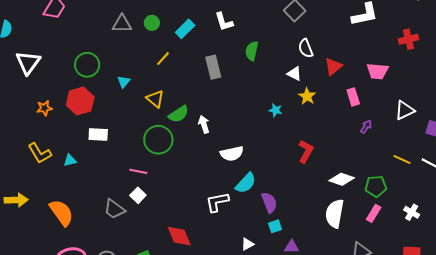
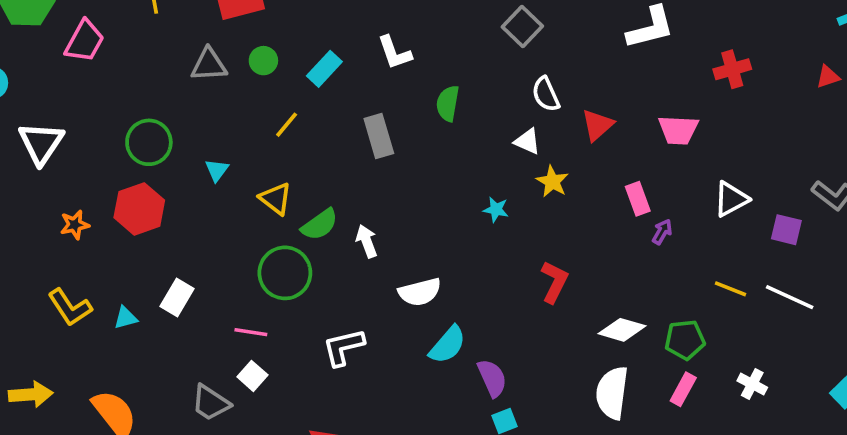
pink rectangle: (353, 97) -> (638, 199), moved
white rectangle: (98, 135) -> (177, 297), moved, turned -60
white L-shape: (217, 202) -> (343, 347), moved

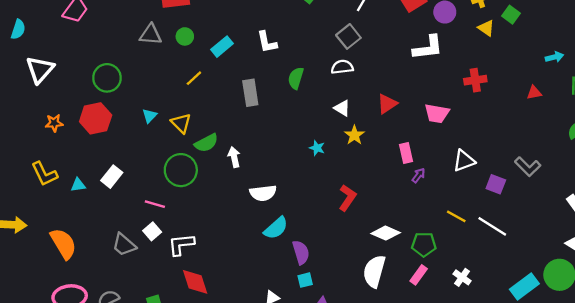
white semicircle: (546, 94) -> (342, 67), moved, turned 100
cyan triangle: (217, 170) -> (149, 116), moved
white L-shape: (343, 347) -> (181, 244), moved

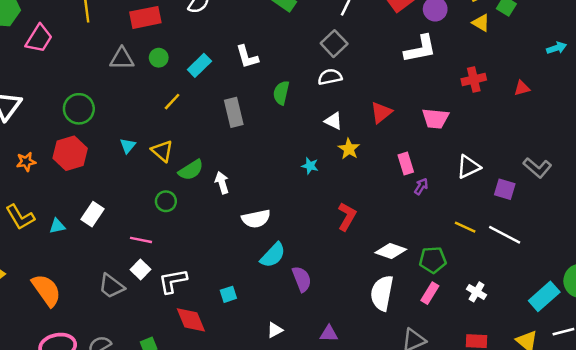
red triangle: (534, 93) -> (522, 88), moved
green circle: (181, 170) -> (166, 201), size x0.6
cyan square: (305, 280) -> (228, 294), moved

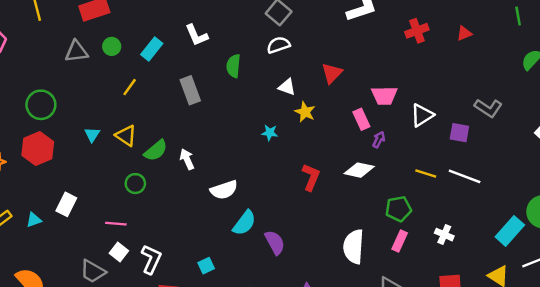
pink trapezoid: (435, 119) -> (384, 96), moved
white diamond: (391, 251) -> (359, 170), moved
white L-shape: (173, 281) -> (151, 259), turned 132

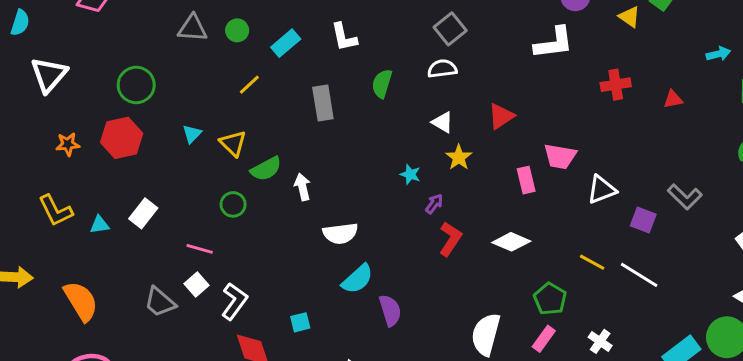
purple arrow: (379, 140) -> (434, 204), moved
green pentagon: (398, 209) -> (550, 299), turned 30

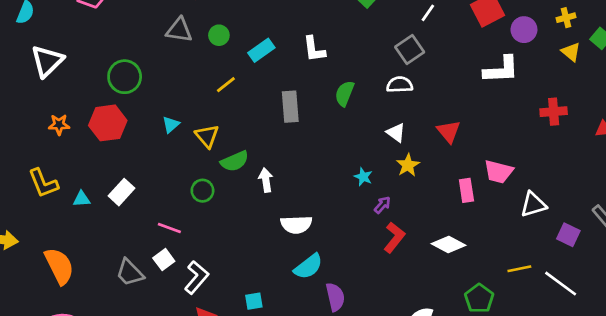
red triangle: (501, 116) -> (449, 131), turned -40
yellow line: (592, 262) -> (519, 269), turned -45

